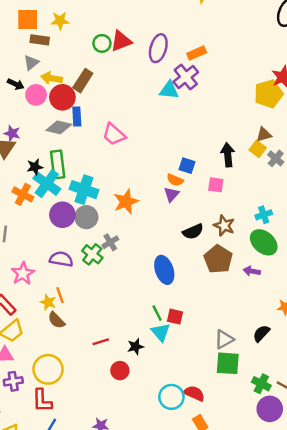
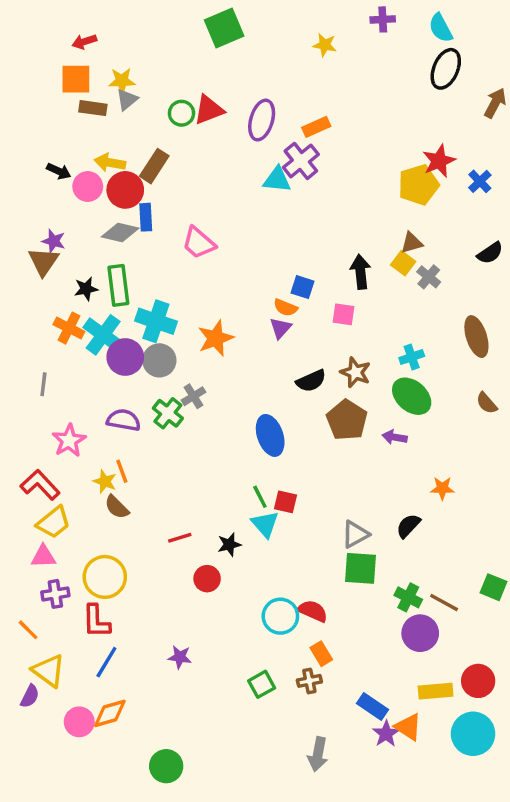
gray triangle: (31, 63) -> (127, 100), moved
cyan cross: (47, 184) -> (103, 335), moved

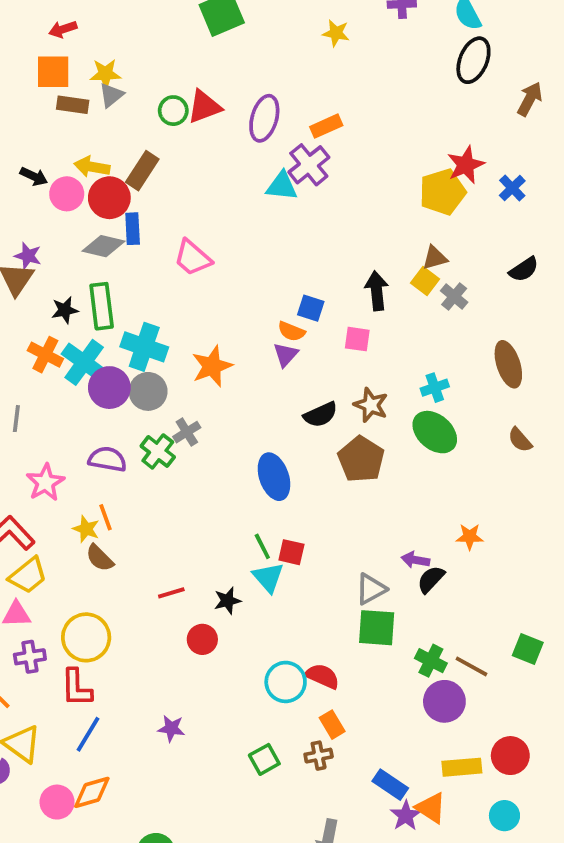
purple arrow: (395, 437) -> (415, 560), moved
cyan circle: (473, 734) -> (504, 816), size x0.6

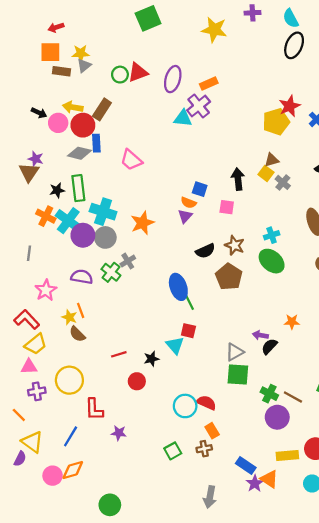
yellow star: (336, 33) -> (214, 30), size x1.6
green line: (262, 546) -> (190, 303), moved
red L-shape: (76, 688) -> (94, 409), moved

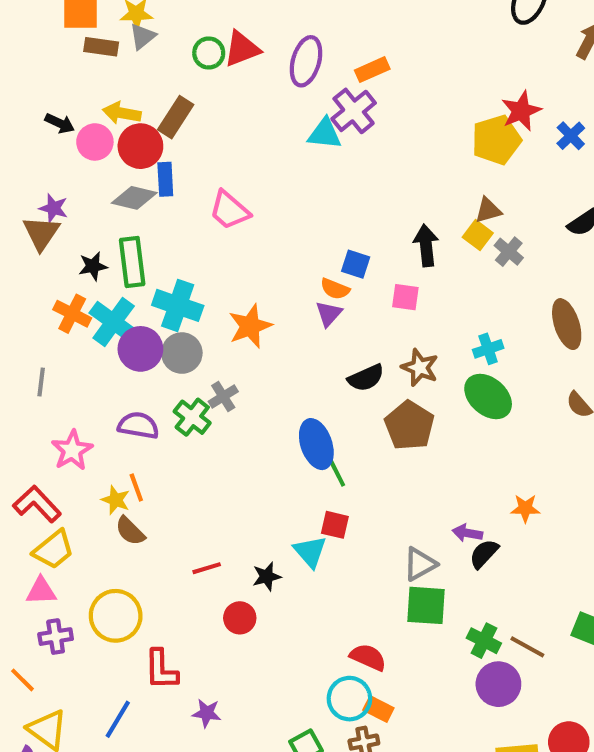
cyan circle: (185, 406) -> (349, 699), moved
orange rectangle: (212, 431) -> (378, 709), turned -32

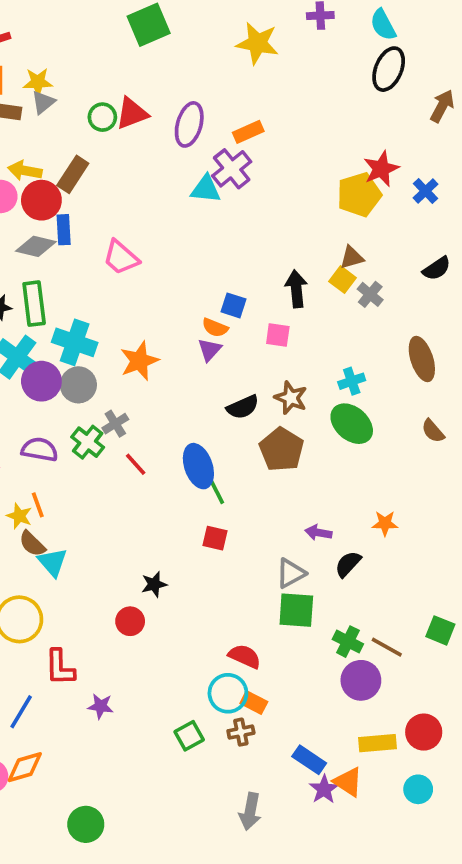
purple arrow: (467, 533) -> (318, 533), moved
cyan triangle: (310, 552) -> (53, 562), moved
red line: (207, 568) -> (136, 464), moved, turned 65

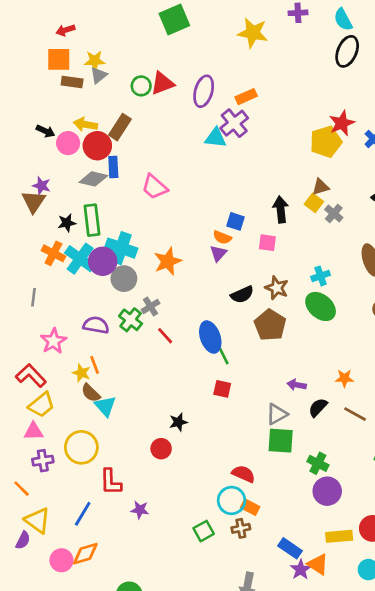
purple circle: (41, 381) -> (103, 261), moved
brown line: (387, 647) -> (355, 414), moved

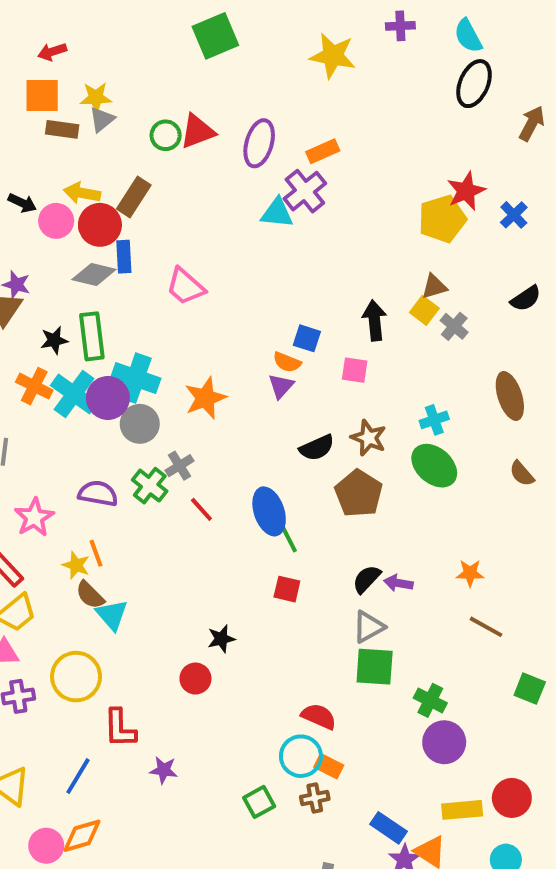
black semicircle: (318, 407) -> (367, 579), moved

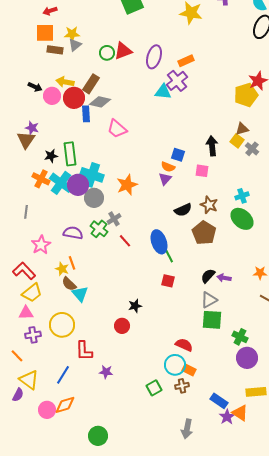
gray diamond: (94, 275) -> (100, 102), moved

